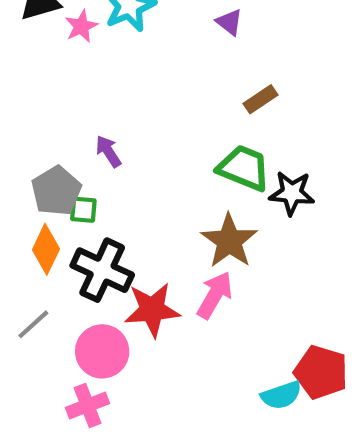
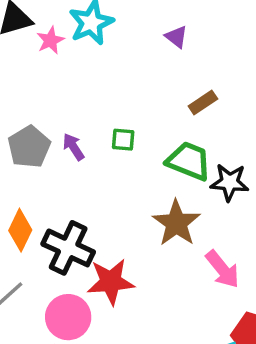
gray pentagon: (56, 191) -> (29, 147), moved
green square: (83, 210) -> (123, 140), moved
pink arrow: (215, 295) -> (222, 269), moved, turned 111

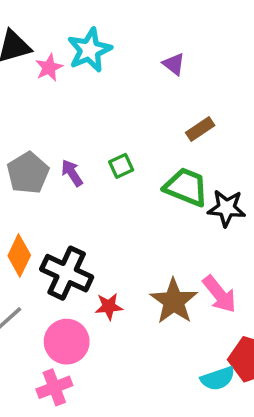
green square: (123, 140) -> (121, 166), turned -30
brown star: (176, 223) -> (174, 301), moved
red star: (111, 282) -> (109, 306), size x0.6

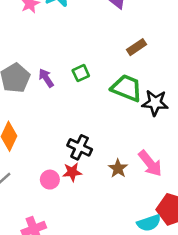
black cross: (67, 273) -> (80, 147), moved, size x0.7
brown star: (174, 301) -> (118, 168), size x0.6
pink circle: (67, 342) -> (50, 180), moved, size x0.6

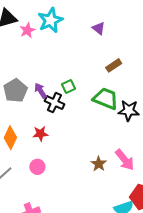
black cross: (80, 147) -> (54, 103), moved
red star: (72, 172) -> (40, 134), moved
pink circle: (50, 180) -> (37, 167), moved

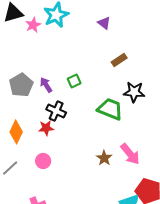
green trapezoid: (106, 99) -> (110, 109), moved
black cross: (54, 103) -> (56, 111), moved
black star: (129, 111) -> (134, 92), moved

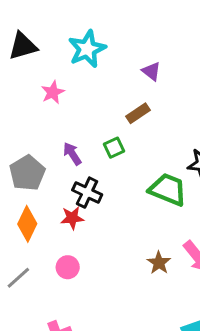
purple triangle: (104, 23) -> (151, 71), moved
pink star: (33, 25) -> (53, 92), moved
brown rectangle: (119, 60) -> (138, 113), moved
gray pentagon: (21, 85) -> (27, 173), moved

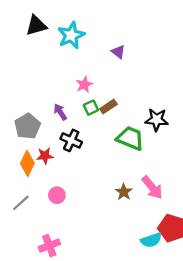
black triangle: (23, 46) -> (36, 25), moved
pink star: (53, 92) -> (84, 85), moved
brown rectangle: (138, 113) -> (108, 106), moved
red star: (72, 218) -> (45, 156), moved

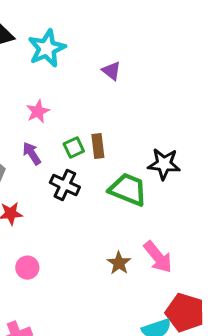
pink star: (84, 85) -> (38, 111), moved
brown rectangle: (108, 106) -> (98, 146), turned -63
black cross: (71, 140) -> (65, 185), moved

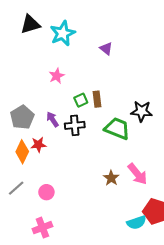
purple arrow: (32, 153) -> (53, 119), moved
black cross: (65, 185) -> (75, 125), turned -30
pink circle: (27, 268) -> (46, 192), moved

